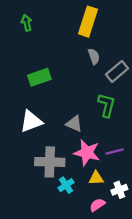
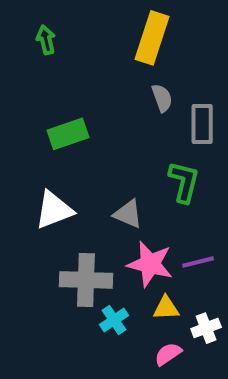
gray rectangle: (117, 71) -> (202, 124), turned -50

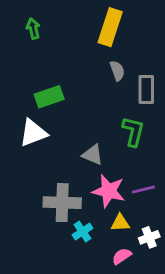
white triangle: (54, 210) -> (33, 133), moved

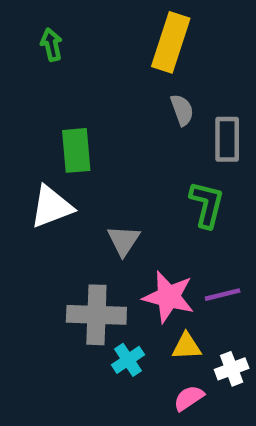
green rectangle: (49, 97) -> (76, 150), turned -76
gray triangle: (93, 155) -> (123, 241), moved, turned 40

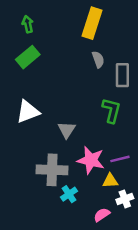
green rectangle: (76, 150) -> (28, 57), moved, turned 55
yellow triangle: (187, 346) -> (110, 181), moved

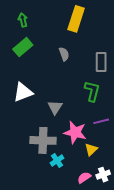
gray semicircle: (98, 59) -> (64, 54), moved
purple line: (120, 159) -> (101, 121), moved
yellow triangle: (110, 181) -> (91, 149), turned -40
white cross: (125, 199) -> (103, 175), moved

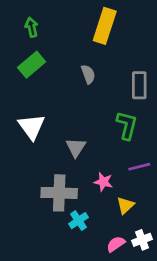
white triangle: (23, 92) -> (32, 127), turned -45
pink star: (75, 132) -> (103, 182), size x0.6

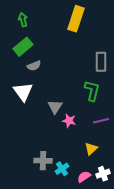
gray semicircle: (88, 74) -> (34, 66), moved, turned 88
pink star: (103, 182) -> (69, 121), moved
gray cross: (59, 193) -> (43, 161), moved, size x0.7
cyan cross: (78, 221) -> (62, 169), moved

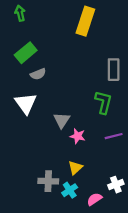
green arrow: (23, 20) -> (20, 13), moved
yellow triangle: (91, 149) -> (75, 168), moved
white cross: (103, 174) -> (116, 185), moved

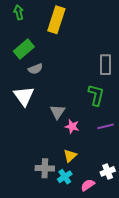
yellow rectangle: (85, 21) -> (56, 20), moved

